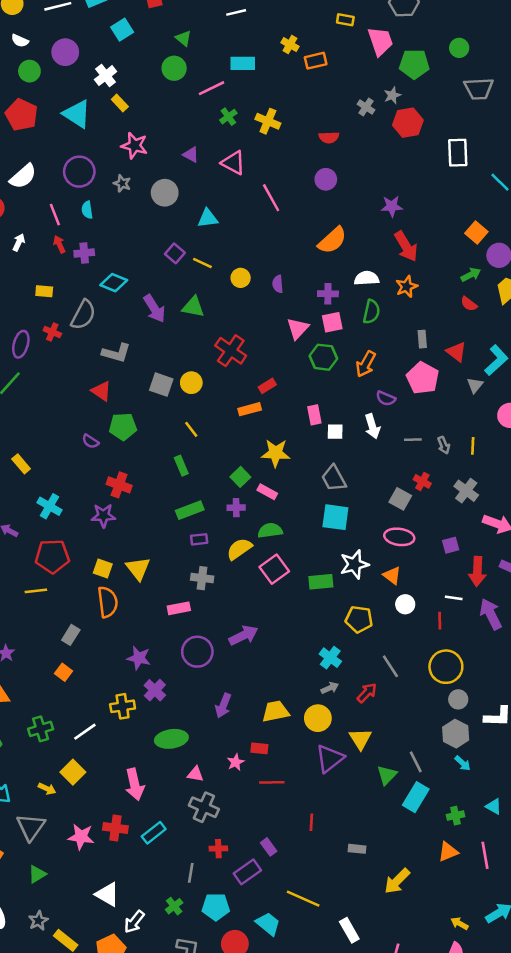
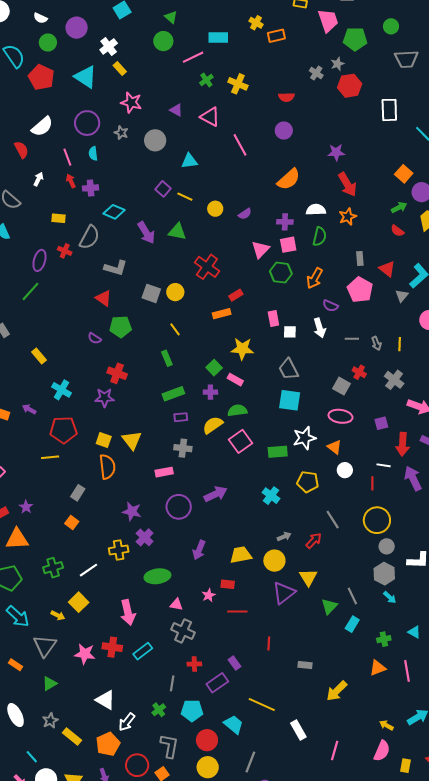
purple semicircle: (278, 284) -> (245, 214), turned -120
cyan cross: (330, 658) -> (271, 496), moved
cyan rectangle: (416, 797) -> (352, 624), size x0.7

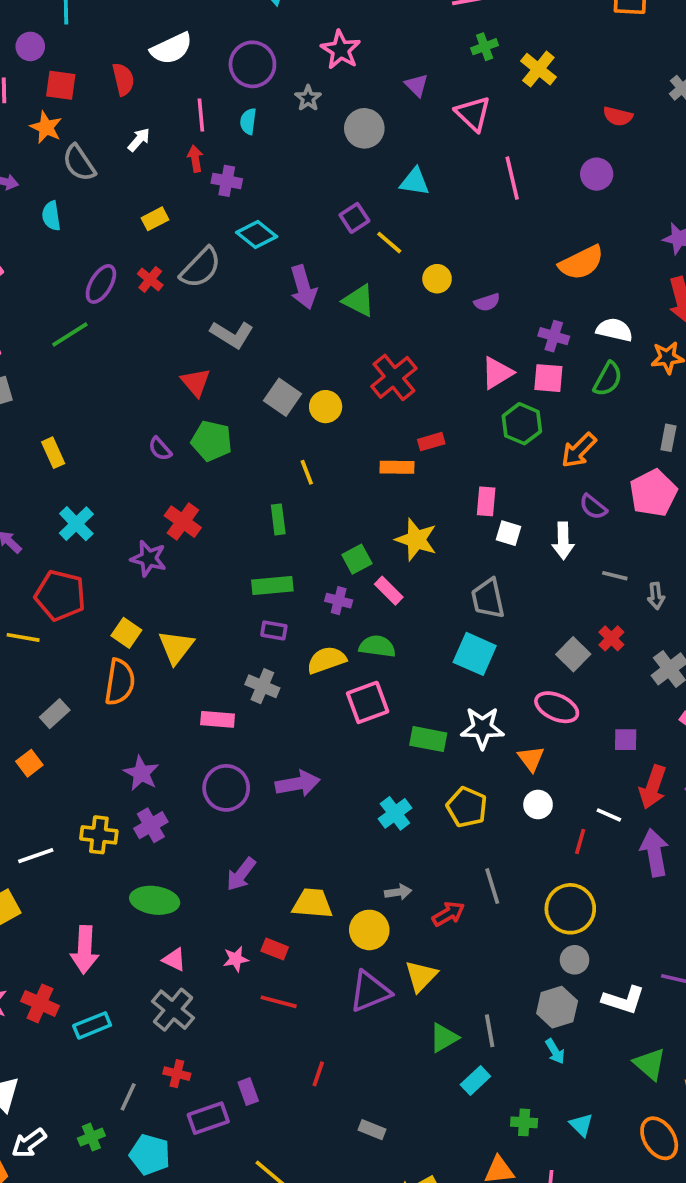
yellow rectangle: (58, 218) -> (155, 219), turned -48

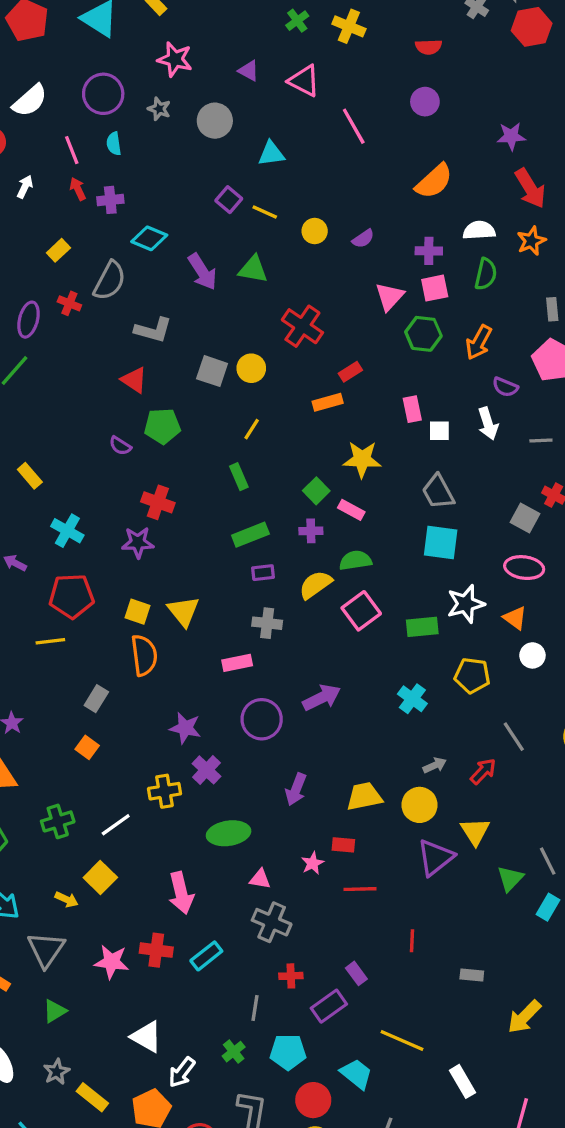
yellow line: (307, 472) -> (252, 429), turned 70

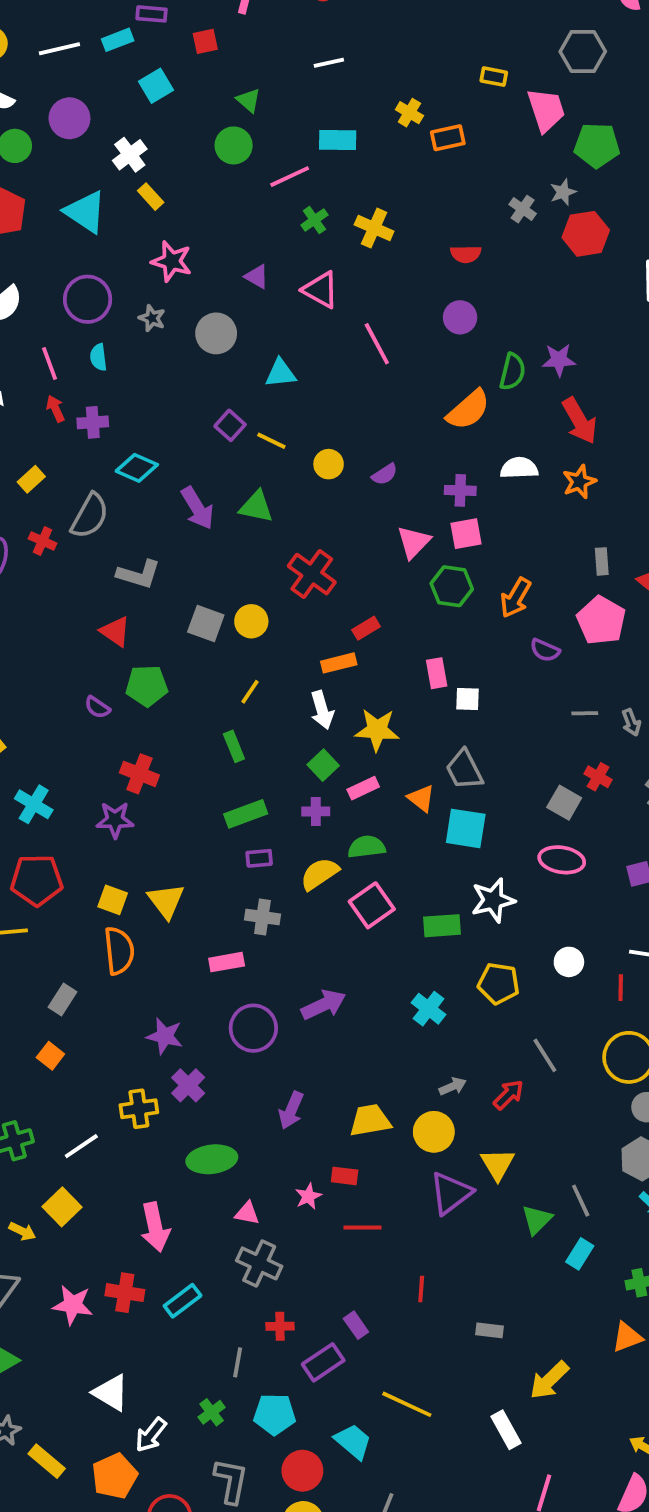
green semicircle: (486, 274) -> (512, 372), moved
white arrow: (488, 424) -> (322, 710), moved
pink rectangle: (351, 510) -> (363, 788), turned -55
orange triangle: (515, 618) -> (421, 798), moved
white rectangle: (463, 1081) -> (506, 1430), moved

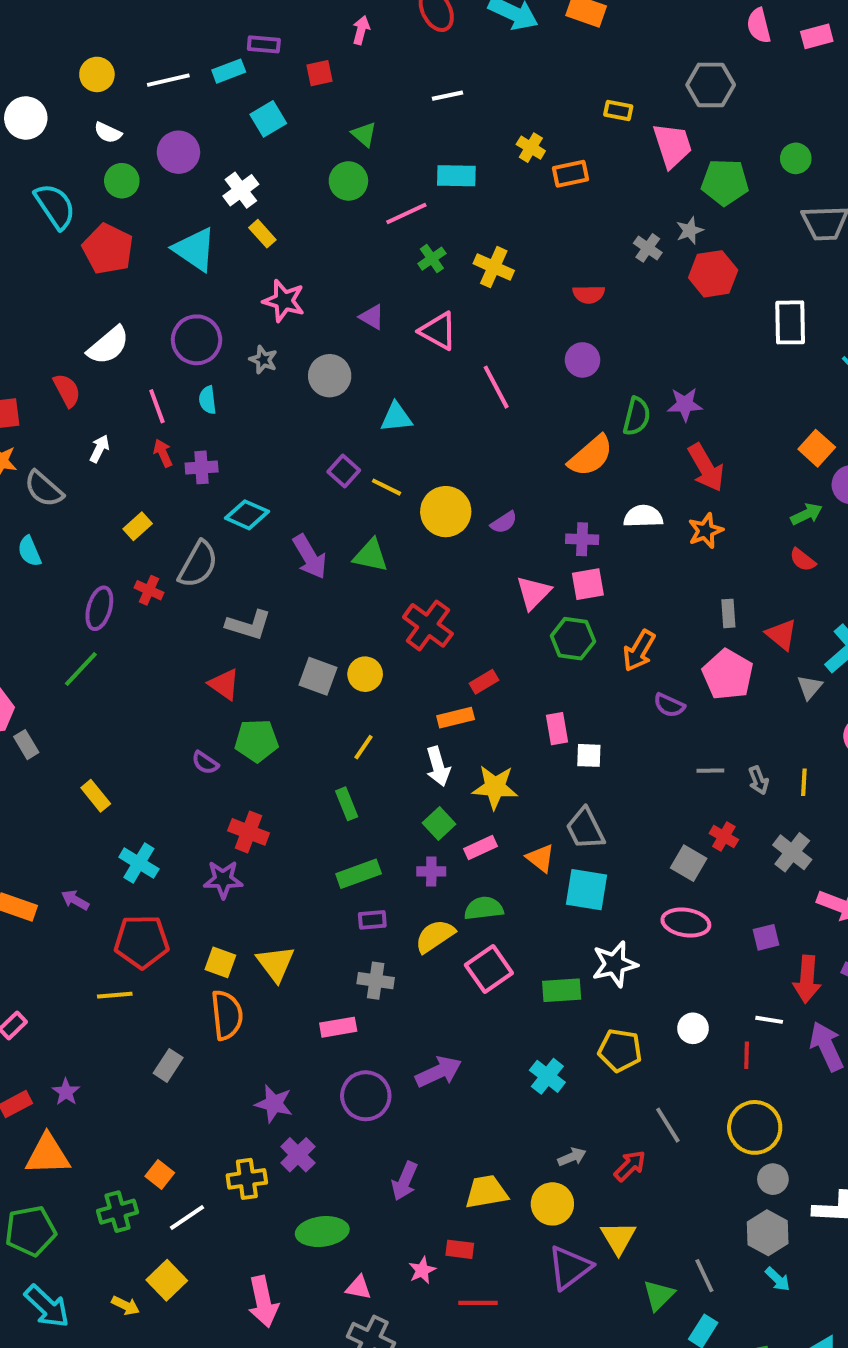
yellow circle: (329, 464) -> (446, 512), size x1.6
orange square: (50, 1056) -> (160, 1175), moved

